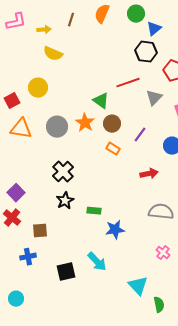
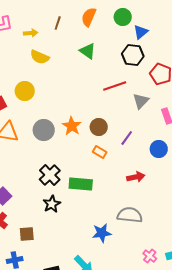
green triangle: (101, 101) -> (88, 51), moved
green rectangle: (94, 211) -> (81, 184), moved, size x1.6
gray semicircle: (161, 212) -> (130, 215), moved

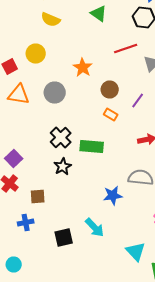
orange star: (72, 126) -> (83, 68), moved

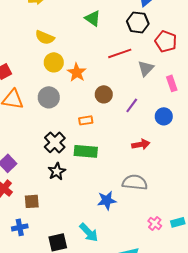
yellow semicircle: (51, 20) -> (45, 37), moved
yellow circle: (36, 54) -> (54, 62), moved
orange rectangle: (111, 114) -> (86, 120), moved, turned -40

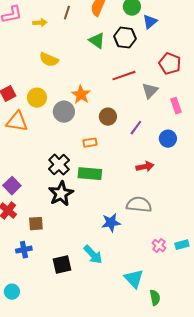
black hexagon: (138, 22) -> (125, 38), moved
yellow circle: (54, 62) -> (37, 98), moved
gray circle: (49, 97) -> (64, 112), moved
black star: (57, 171) -> (61, 194), size x1.4

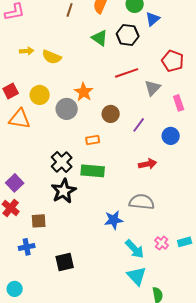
yellow arrow: (40, 23) -> (27, 51), moved
cyan arrow: (93, 255) -> (135, 249), moved

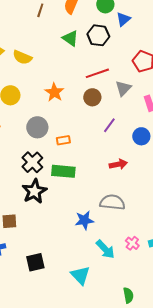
gray circle: (67, 109) -> (37, 127), moved
brown circle: (111, 114) -> (92, 97), moved
cyan triangle: (137, 276) -> (80, 275), moved

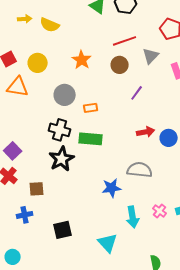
blue circle: (141, 136) -> (169, 138), moved
black cross: (32, 162) -> (60, 130), turned -30
cyan arrow: (105, 249) -> (133, 217), turned 35

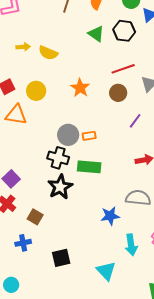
gray circle: (65, 95) -> (68, 135), moved
brown square: (37, 189) -> (35, 217), turned 35

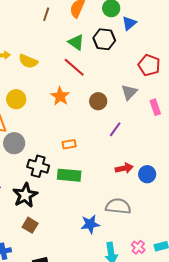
red line: (123, 69) -> (74, 67), moved, turned 60
gray circle: (68, 135) -> (14, 143), moved
black star: (60, 187) -> (25, 195), moved
brown square: (35, 217) -> (30, 225), moved

